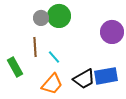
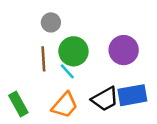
green circle: (59, 16) -> (73, 51), moved
purple circle: (112, 32) -> (124, 50), moved
green rectangle: (15, 67) -> (18, 104), moved

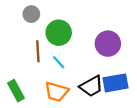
gray circle: (51, 22) -> (31, 14), moved
green circle: (73, 51) -> (59, 33), moved
orange trapezoid: (65, 105) -> (56, 92), turned 65

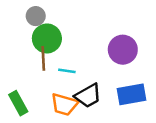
green circle: (59, 33) -> (47, 38), moved
cyan line: (59, 62) -> (67, 71), turned -40
black trapezoid: (91, 86) -> (88, 96), moved

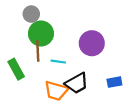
purple circle: (123, 50) -> (92, 43), moved
blue rectangle: (132, 94) -> (114, 82), size x0.6
green rectangle: (18, 103) -> (16, 69), moved

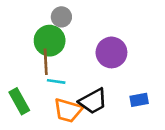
gray circle: (31, 14) -> (61, 17), moved
cyan line: (58, 62) -> (56, 81), moved
green rectangle: (16, 69) -> (19, 101), moved

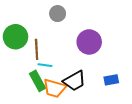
gray circle: (61, 17) -> (58, 14), moved
green circle: (50, 41) -> (15, 37), moved
green rectangle: (19, 101) -> (38, 81), moved

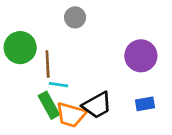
purple circle: (89, 42) -> (141, 56), moved

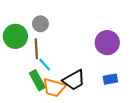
gray circle: (75, 17) -> (40, 24), moved
cyan line: (59, 85) -> (45, 65), turned 40

